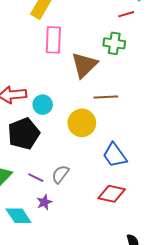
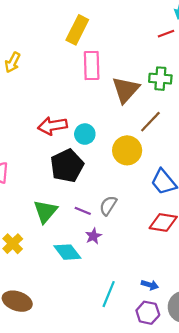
green cross: (114, 43) -> (160, 79), moved
brown line: (106, 97) -> (150, 122), turned -40

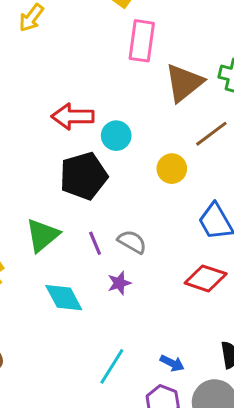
yellow circle: (127, 150) -> (172, 169), size x0.7
gray semicircle: (108, 206) -> (132, 242), turned 78
purple line: (83, 211) -> (95, 243), turned 35
purple star: (93, 236) -> (119, 283), moved

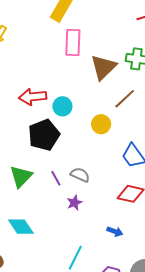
cyan diamond: (64, 298) -> (21, 227), moved
blue arrow: (172, 363) -> (115, 231), moved

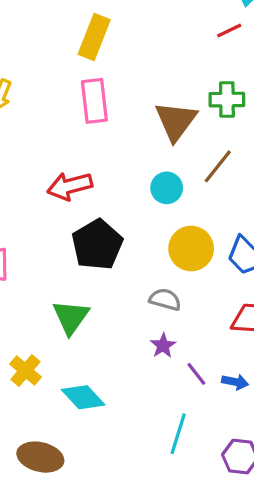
pink rectangle: (73, 43) -> (94, 101), moved
cyan circle: (62, 106) -> (167, 188), moved
yellow circle: (101, 124) -> (191, 249), moved, size x1.4
purple line: (56, 178) -> (196, 374), moved

